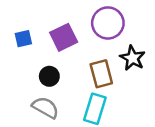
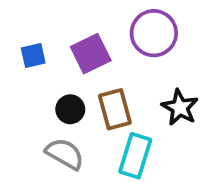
black star: (133, 58) -> (180, 107), moved
brown rectangle: (101, 74) -> (115, 109), moved

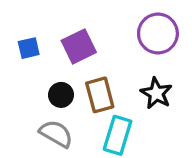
purple circle: (154, 33) -> (158, 33), moved

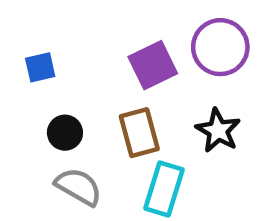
purple square: (79, 46) -> (153, 65), moved
black circle: (61, 95) -> (65, 133), moved

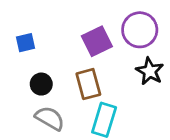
black star: (218, 130) -> (150, 71), moved

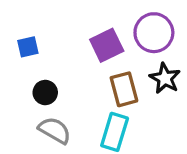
brown rectangle: (88, 84) -> (124, 89), moved

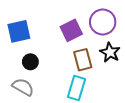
blue square: (28, 47) -> (19, 31), size x1.6
gray semicircle: (55, 130) -> (23, 87), moved

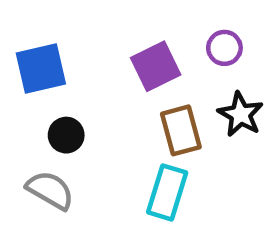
purple circle: (103, 22) -> (224, 48), size x0.6

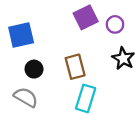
purple square: (156, 66) -> (86, 17), moved
brown rectangle: (181, 130) -> (75, 67), moved

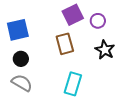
brown rectangle: (75, 67) -> (65, 44), moved
black circle: (34, 69) -> (21, 59), moved

